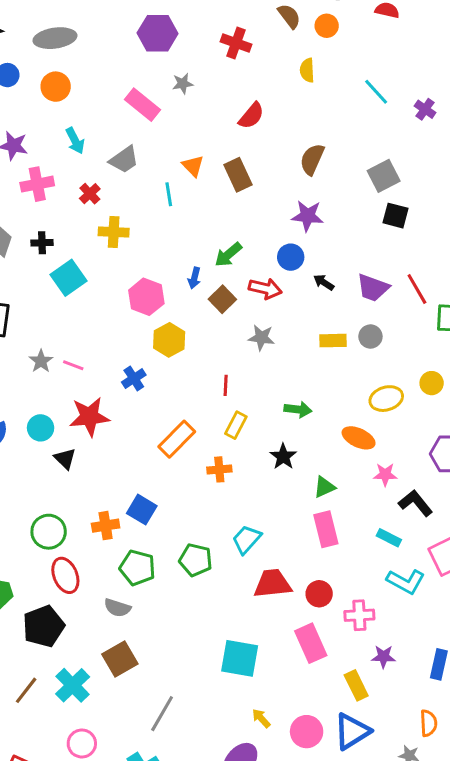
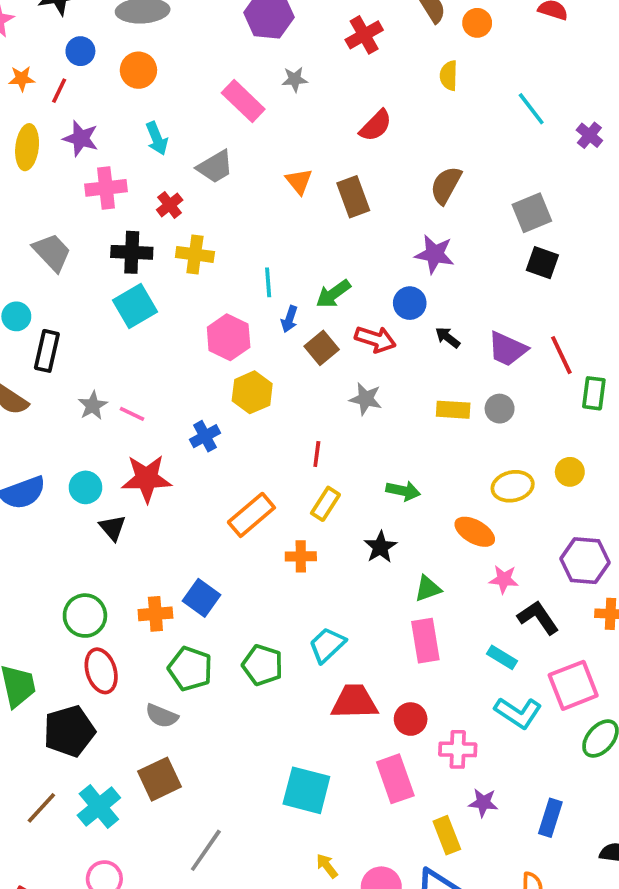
red cross: (236, 43) -> (364, 35), turned 36
cyan line: (169, 194) -> (268, 282), moved
black cross: (42, 243) -> (132, 252), moved, size x1.5

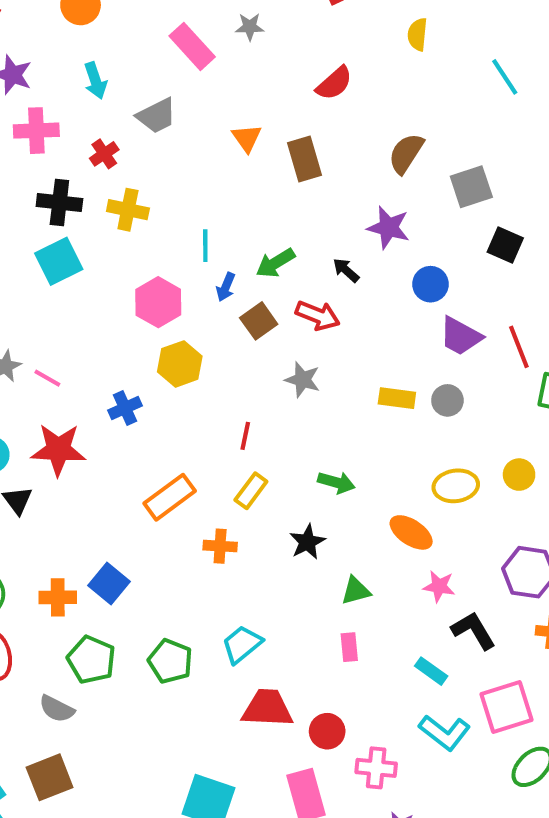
gray square: (532, 213) -> (471, 187), moved
blue circle: (410, 303) -> (430, 284), moved
black arrow: (448, 337) -> (346, 270), moved
pink rectangle: (425, 641) -> (349, 647), size x0.6

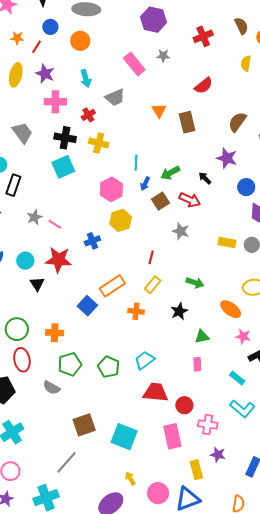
blue square: (109, 584) -> (87, 306), moved
green pentagon: (91, 660) -> (70, 364), turned 30
brown square: (50, 777) -> (84, 425), moved

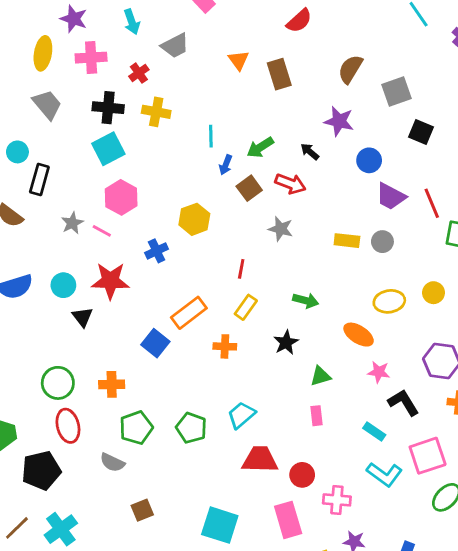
yellow ellipse: (16, 75) -> (43, 53), moved
pink hexagon: (111, 189) -> (121, 197), moved
brown square: (84, 425) -> (142, 510), moved, size x0.7

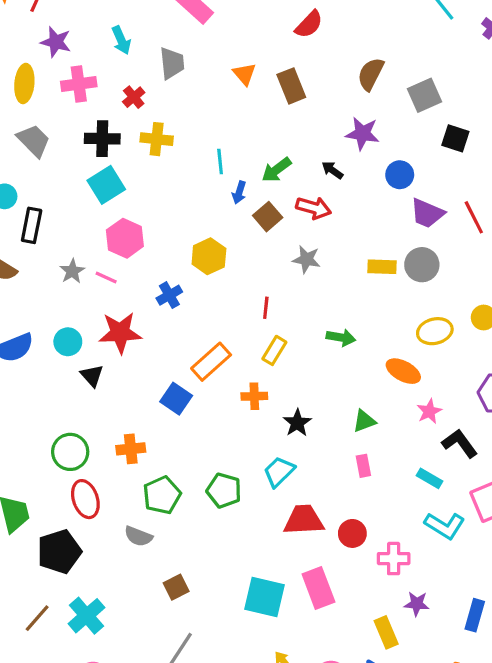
gray trapezoid: (175, 46) -> (172, 63), turned -64
gray circle: (382, 242) -> (422, 265), size x1.4
black star: (286, 342) -> (297, 423), moved
pink star: (379, 372) -> (429, 411), turned -30
pink rectangle: (288, 520) -> (318, 588), moved

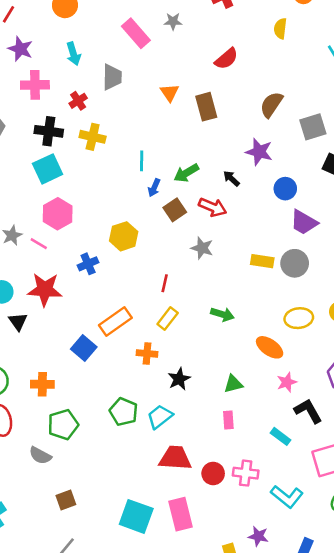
green pentagon: (224, 490) -> (124, 412), moved
cyan L-shape: (445, 526) -> (287, 497), moved
pink cross: (394, 559) -> (246, 473), moved

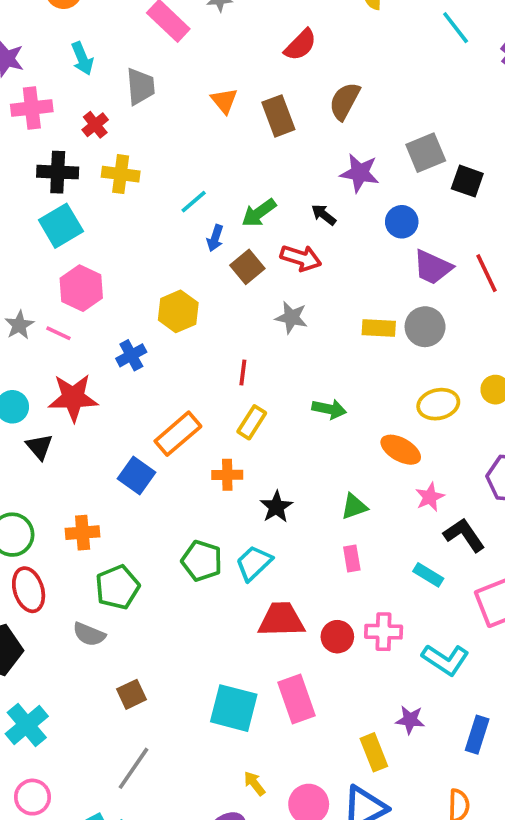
brown semicircle: (271, 105) -> (345, 101), moved
gray square: (313, 127) -> (426, 153), moved
cyan line: (142, 161) -> (194, 202), turned 54

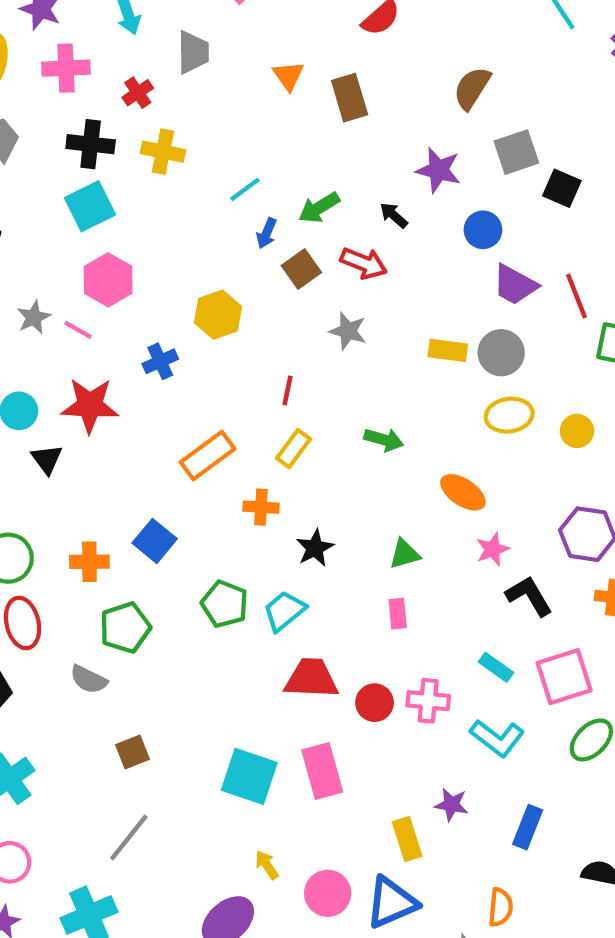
brown semicircle: (345, 101) -> (472, 88), moved
yellow ellipse: (438, 404) -> (509, 415), moved
blue square: (136, 476) -> (155, 541), moved
cyan rectangle: (428, 575) -> (496, 667), moved

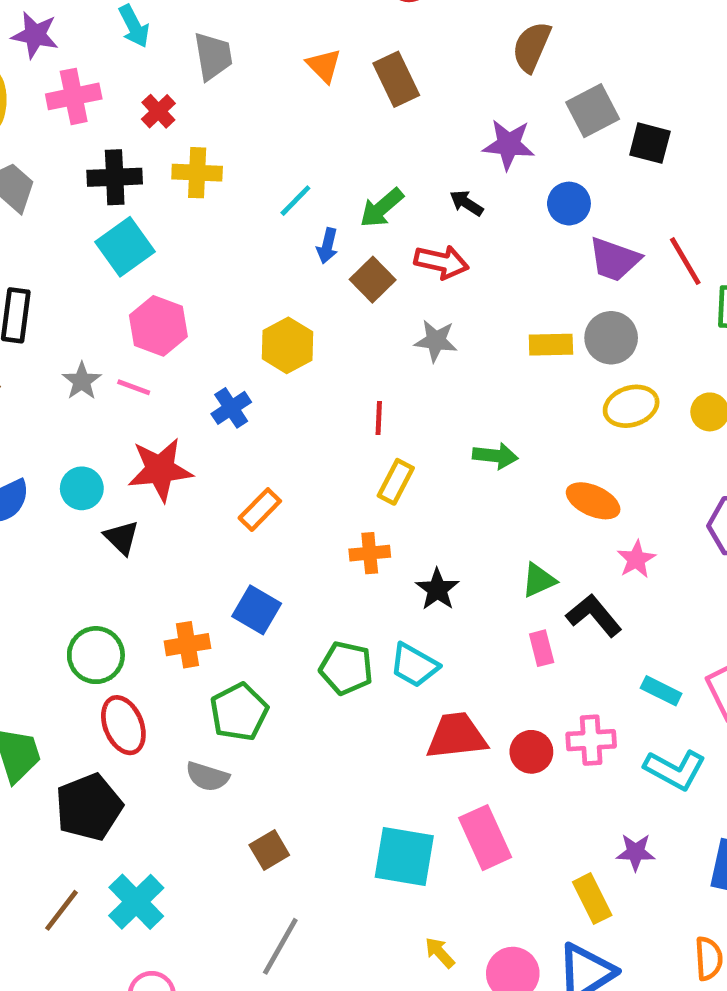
orange rectangle: (208, 455) -> (260, 510), moved, size x0.7
black L-shape: (529, 596) -> (594, 615), moved
cyan trapezoid: (284, 611) -> (414, 665), turned -102

